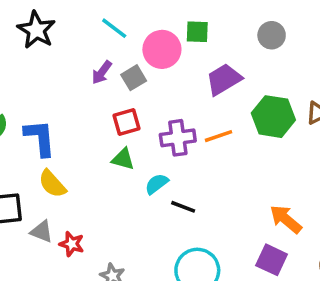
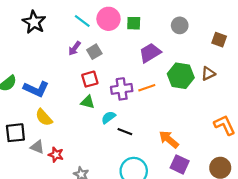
pink circle: (162, 49) -> (108, 19), moved
blue L-shape: (40, 138) -> (36, 89), turned 120
orange arrow: (286, 219) -> (169, 139), moved

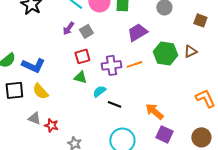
black square: (15, 133) -> (14, 90), moved

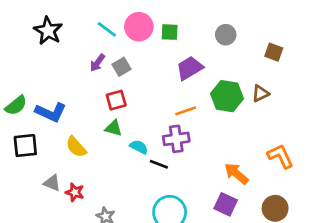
purple cross: (111, 65) -> (176, 139), moved
yellow semicircle: (40, 91) -> (76, 147), moved
cyan semicircle: (99, 91) -> (139, 147), turned 64
orange arrow: (154, 111) -> (236, 174), moved

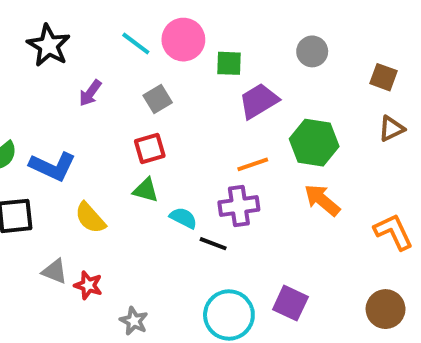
green square: (170, 32) -> (229, 63), moved
purple arrow: (97, 63) -> (90, 93), moved
brown triangle: (260, 93) -> (391, 129), moved
orange arrow: (236, 174) -> (322, 200), moved
purple square: (226, 204) -> (290, 303), moved

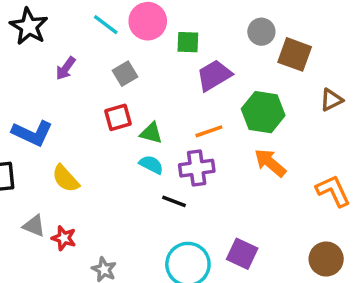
brown square: (384, 77) -> (295, 54), moved, size x1.4
green triangle: (146, 190) -> (151, 133), moved
cyan semicircle: (183, 218) -> (151, 165), moved

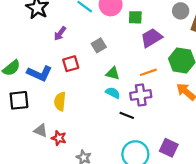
gray square: (125, 74) -> (99, 45), moved
red square: (118, 117) -> (71, 64), moved
yellow semicircle: (66, 179) -> (60, 101), turned 48

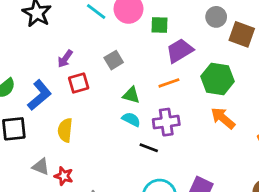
purple arrow: (60, 34) -> (65, 59), moved
orange line: (148, 72) -> (169, 83), moved
blue L-shape: (39, 73) -> (39, 95), turned -65

